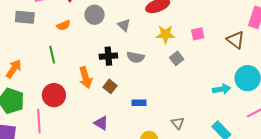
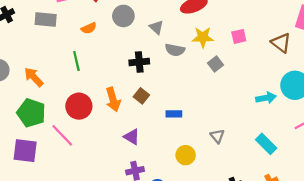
gray semicircle: (135, 57) -> (175, 50), moved
orange arrow: (14, 69) -> (34, 77), turned -78
orange arrow: (86, 77) -> (113, 100), moved
pink line: (39, 121) -> (62, 135), turned -40

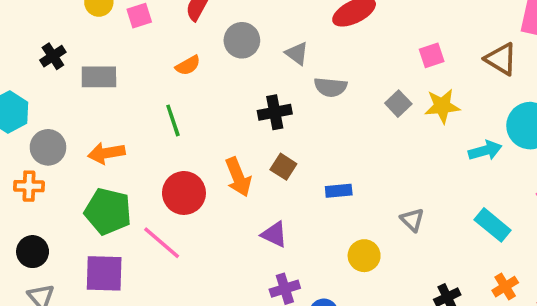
gray rectangle: (46, 20) -> (99, 77), moved
yellow star: (203, 37) -> (442, 106), moved
orange arrow: (34, 77) -> (106, 153), turned -50

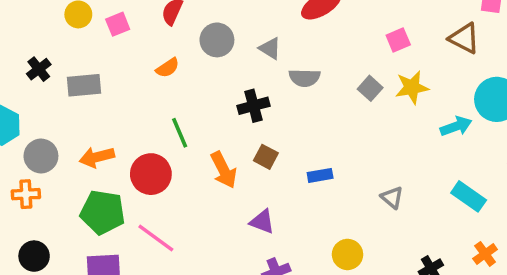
green line: (173, 120) -> (180, 133), moved
red circle: (184, 193) -> (151, 174), moved
yellow circle: (364, 256) -> (348, 254), moved

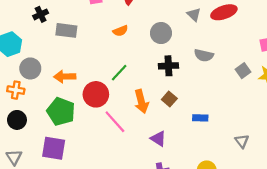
gray circle: (217, 40) -> (161, 33), moved
gray triangle: (270, 48) -> (194, 15), moved
green line: (180, 133) -> (119, 73), turned 54
pink line: (156, 238) -> (115, 122), moved
black circle: (34, 256) -> (17, 120), moved

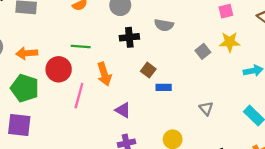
gray square: (243, 71) -> (203, 51), moved
green line: (119, 73) -> (81, 47), turned 54
brown square: (169, 99) -> (148, 70), moved
pink line: (115, 122) -> (79, 96), turned 60

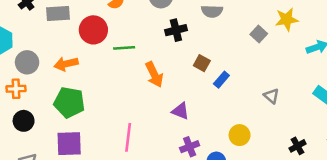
red circle: (59, 69) -> (93, 30), moved
blue rectangle: (164, 87) -> (221, 80), turned -40
pink line: (79, 96) -> (128, 137), moved

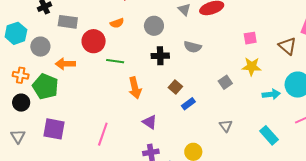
gray square: (259, 34) -> (225, 82), moved
gray circle: (27, 62) -> (40, 47), moved
green pentagon: (69, 102) -> (45, 86), moved

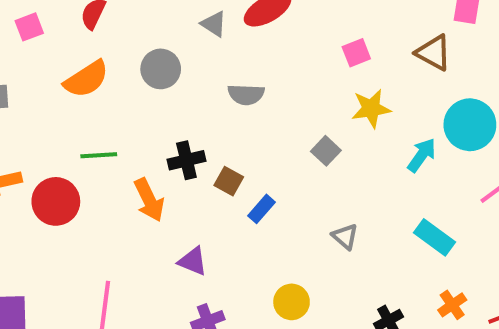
orange semicircle: (117, 23) -> (86, 79), size x1.6
red circle: (94, 41) -> (56, 201), moved
black cross: (160, 56) -> (186, 160), moved
cyan arrow: (271, 94) -> (422, 155), turned -36

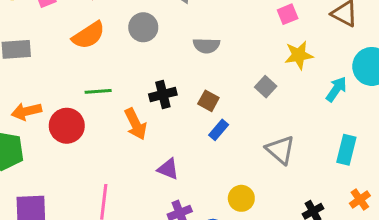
brown square: (229, 181) -> (208, 101), moved
gray triangle: (345, 237) -> (280, 150), size x1.5
cyan rectangle: (434, 237) -> (346, 150), turned 68

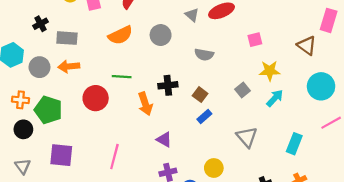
pink square: (288, 14) -> (255, 40), moved
cyan arrow: (336, 89) -> (275, 98), moved
orange arrow: (26, 111) -> (69, 66), moved

